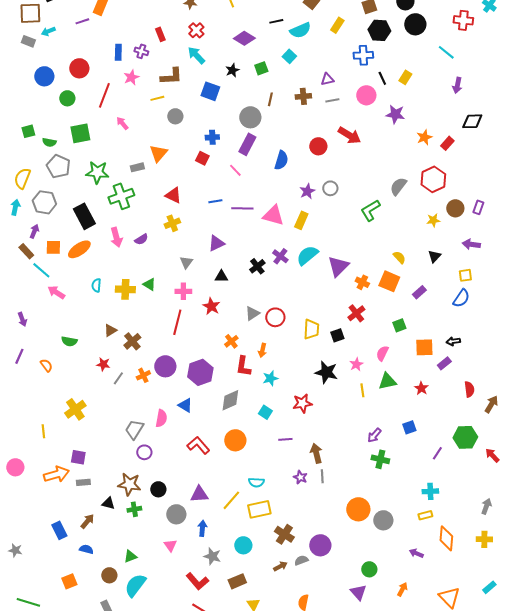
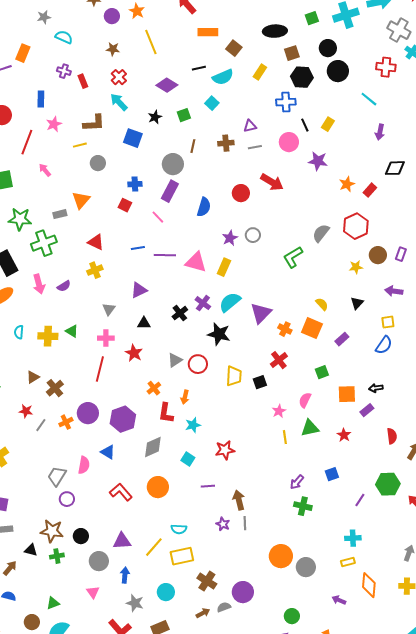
purple cross: (141, 51) -> (64, 71), moved
black star: (326, 372) -> (219, 334), moved

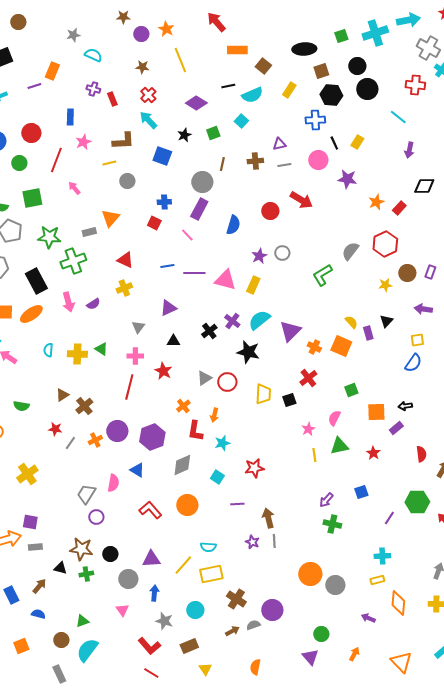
purple rectangle: (342, 339) -> (368, 333), moved, turned -64

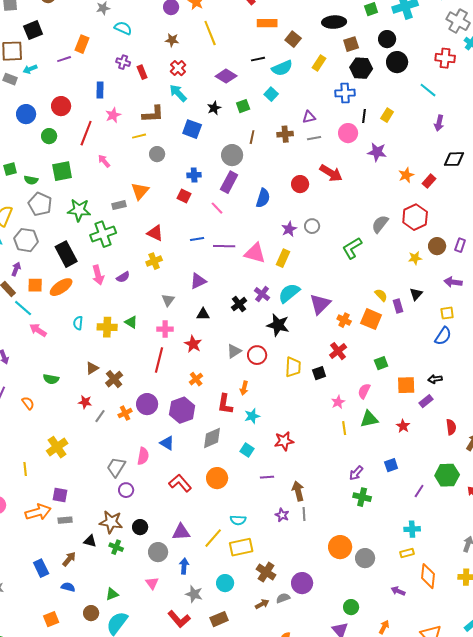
black line: (334, 143) -> (364, 116), turned 32
orange cross: (183, 406) -> (196, 379), moved
green cross: (86, 574) -> (116, 547), turned 32

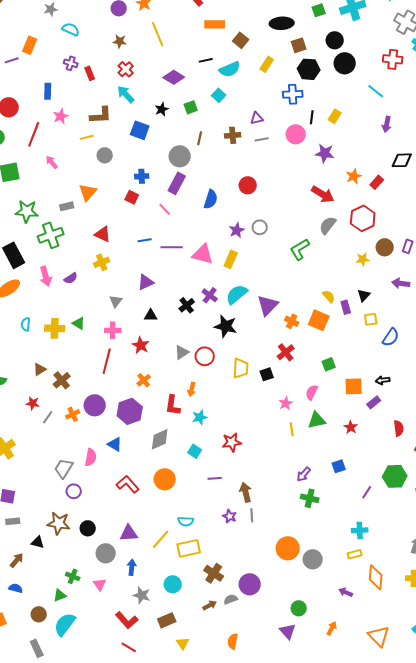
red arrow: (331, 173) -> (323, 194), moved
yellow square: (447, 313) -> (371, 319), moved
green cross: (116, 547) -> (73, 576), moved

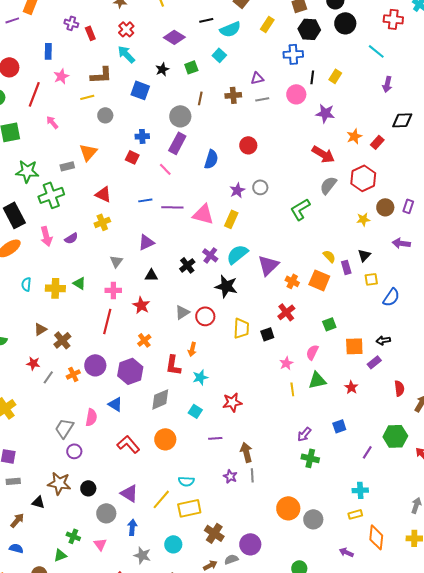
purple triangle: (129, 533) -> (129, 493), turned 36

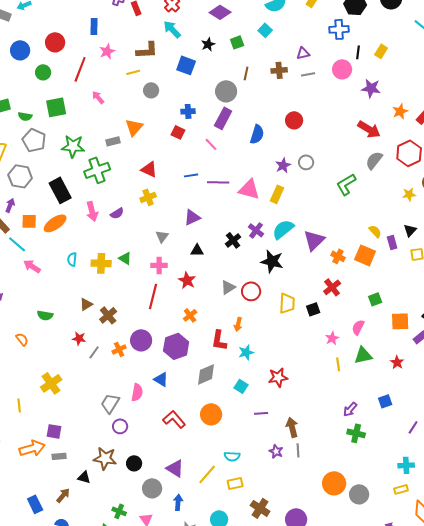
yellow rectangle: (189, 508) -> (235, 483), size x0.7

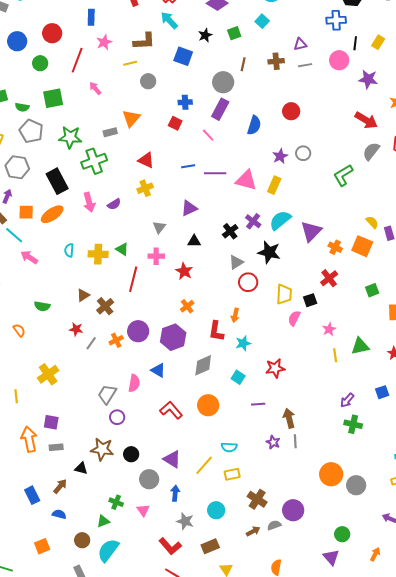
gray triangle: (228, 287) -> (236, 262), moved
red line: (153, 296) -> (133, 279), moved
pink semicircle: (358, 327) -> (294, 318), moved
orange arrow: (32, 448) -> (29, 439), turned -85

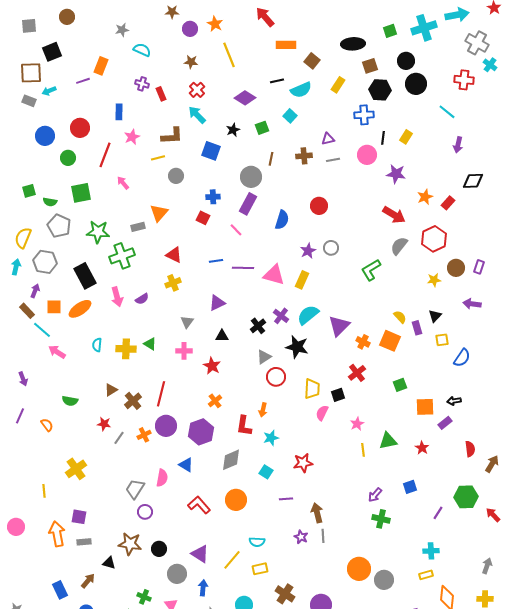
red line: (133, 279) -> (161, 394), moved

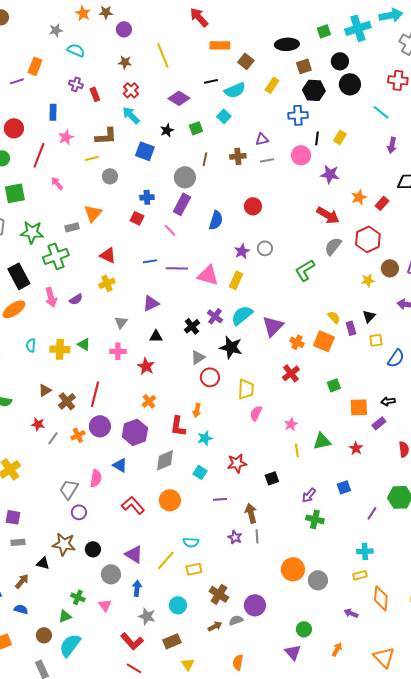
orange star: (215, 24) -> (83, 13), moved
black square: (338, 395) -> (272, 478), moved

